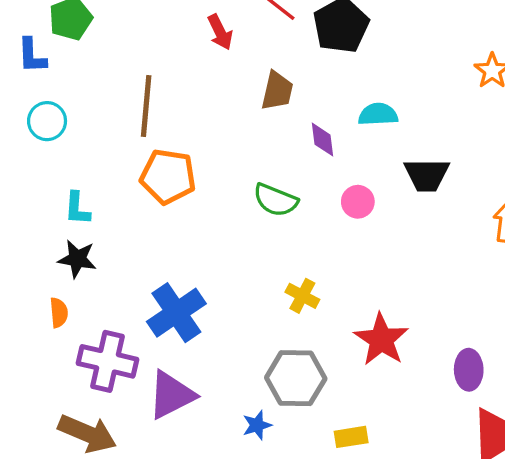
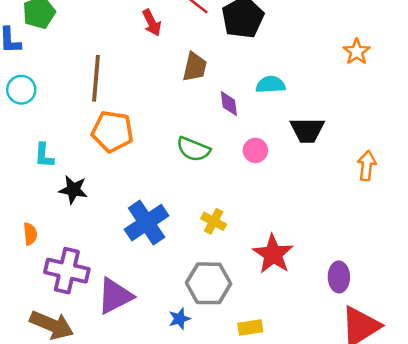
black star: (77, 259) -> (73, 190), moved
blue cross: (176, 313) -> (147, 223), moved

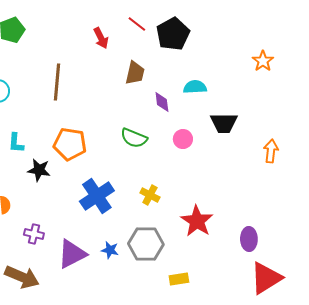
orange pentagon: (112, 131) -> (70, 144), moved
purple cross: (67, 271) -> (34, 234), size x0.6
blue star: (179, 319) -> (110, 250), moved, turned 30

